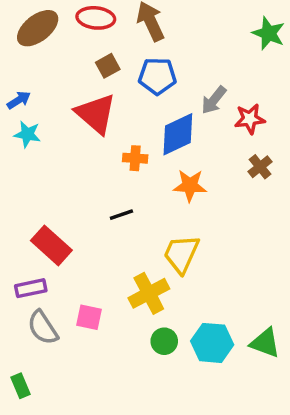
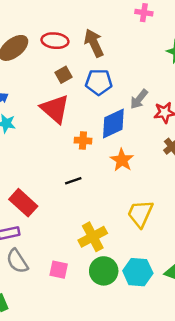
orange star: (190, 186) -> (122, 160), turned 30
yellow trapezoid: (181, 254) -> (140, 214), moved
pink square: (89, 317) -> (59, 270), moved
green circle: (164, 341) -> (104, 271), size x1.5

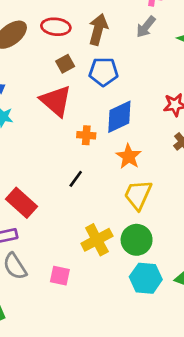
brown arrow: (94, 43) -> (98, 29), turned 40
gray arrow: (139, 99) -> (146, 27), moved
black line: (73, 181) -> (76, 179), turned -35
yellow trapezoid: (140, 214) -> (138, 195), moved
green circle: (104, 271) -> (137, 240), moved

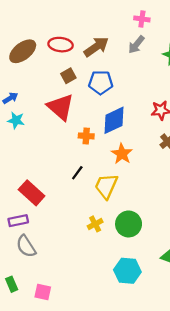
brown arrow: (98, 29) -> (96, 47), turned 40
yellow trapezoid: (138, 195) -> (106, 186), moved
yellow cross: (97, 240) -> (95, 224), size x0.6
pink square: (60, 276) -> (43, 292), moved
cyan hexagon: (146, 278) -> (127, 271), moved

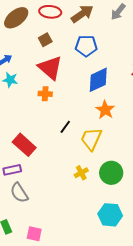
brown square: (68, 76) -> (45, 40), moved
orange cross: (86, 136) -> (45, 94), moved

